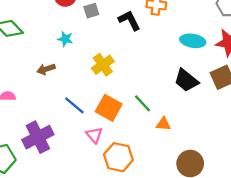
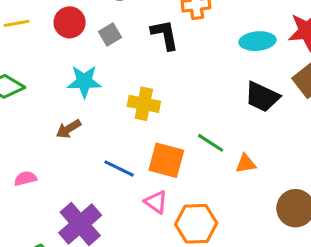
black L-shape: (129, 20) -> (165, 35), turned 30
cyan star: (65, 39) -> (84, 82), size x1.5
yellow cross: (103, 65) -> (144, 104), turned -30

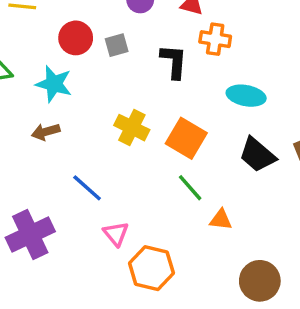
red circle: (70, 22) -> (76, 38), moved
cyan ellipse: (258, 41) -> (246, 96), moved
cyan star: (84, 82) -> (54, 84), moved
orange square: (166, 160) -> (186, 138), moved

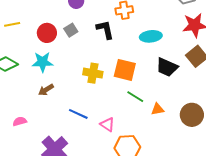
pink triangle: (116, 234) -> (107, 124), moved
brown circle: (260, 281) -> (192, 115), moved

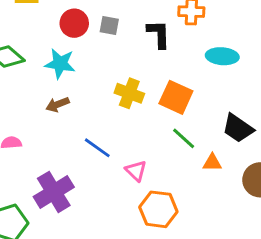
gray square: (71, 30) -> (109, 26), turned 32
black trapezoid: (167, 67) -> (238, 128), moved

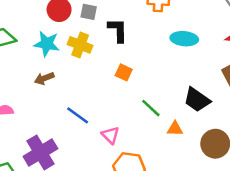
black L-shape: (159, 34) -> (118, 30), moved
yellow cross: (129, 93) -> (80, 45), moved
orange square: (176, 97) -> (124, 72), moved, size x0.6

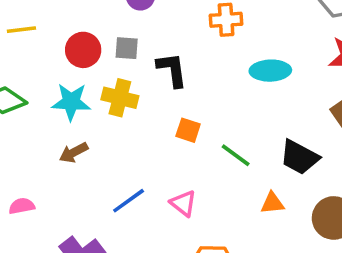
green line: (151, 108) -> (236, 155), moved
blue line: (78, 115) -> (129, 201), turned -65
pink triangle: (110, 135) -> (183, 203), moved

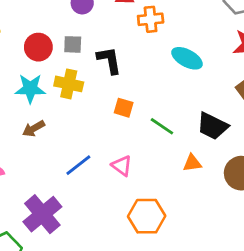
cyan ellipse: (270, 71) -> (187, 58), turned 32

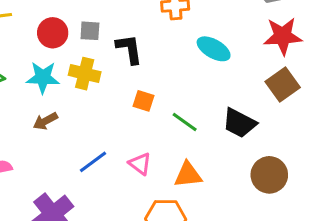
orange triangle: (192, 163) -> (188, 175), moved, size x1.4

